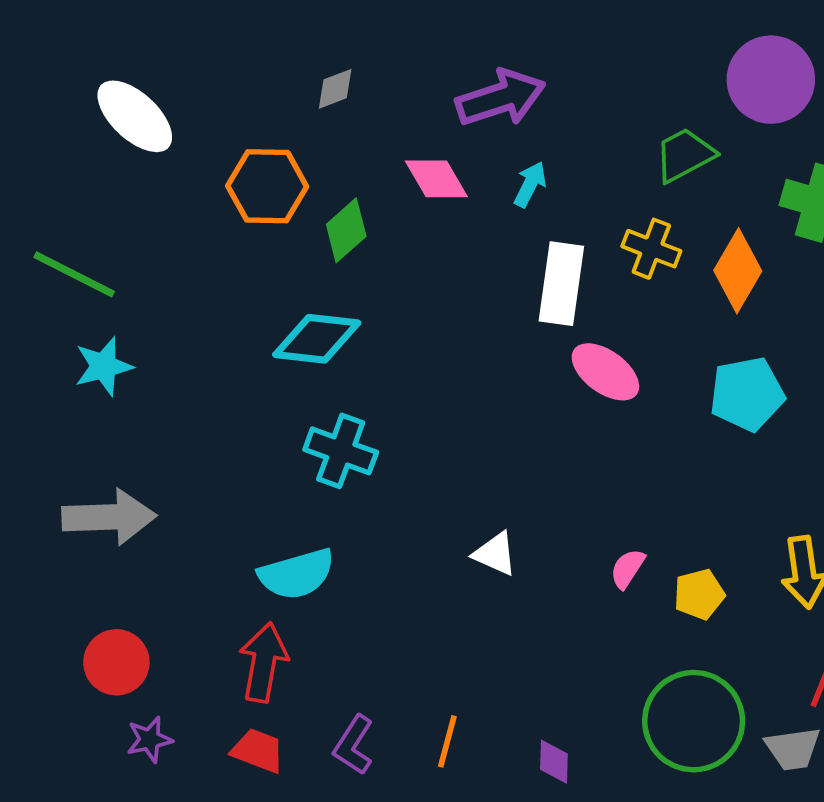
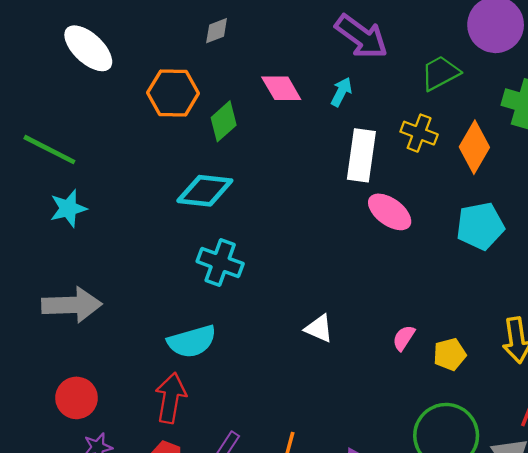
purple arrow: (501, 98) -> (361, 37), moved, turned 54

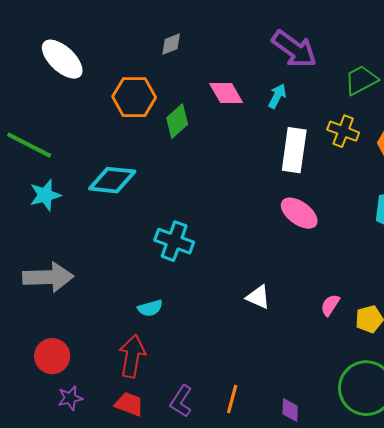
cyan diamond: (205, 191) -> (112, 180), moved
pink ellipse: (390, 212) -> (299, 213), moved
cyan semicircle: (192, 341) -> (150, 308), size x0.6

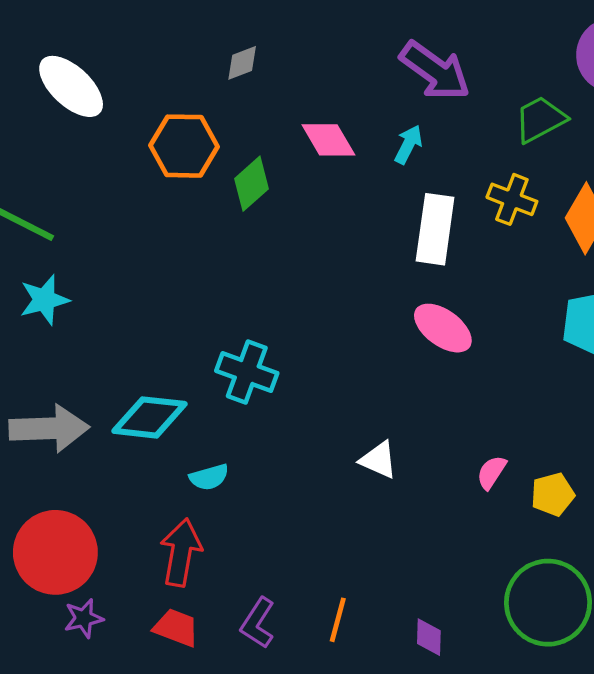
cyan diamond: (112, 180) -> (150, 417), moved
red circle: (52, 356) -> (55, 552), size x1.5

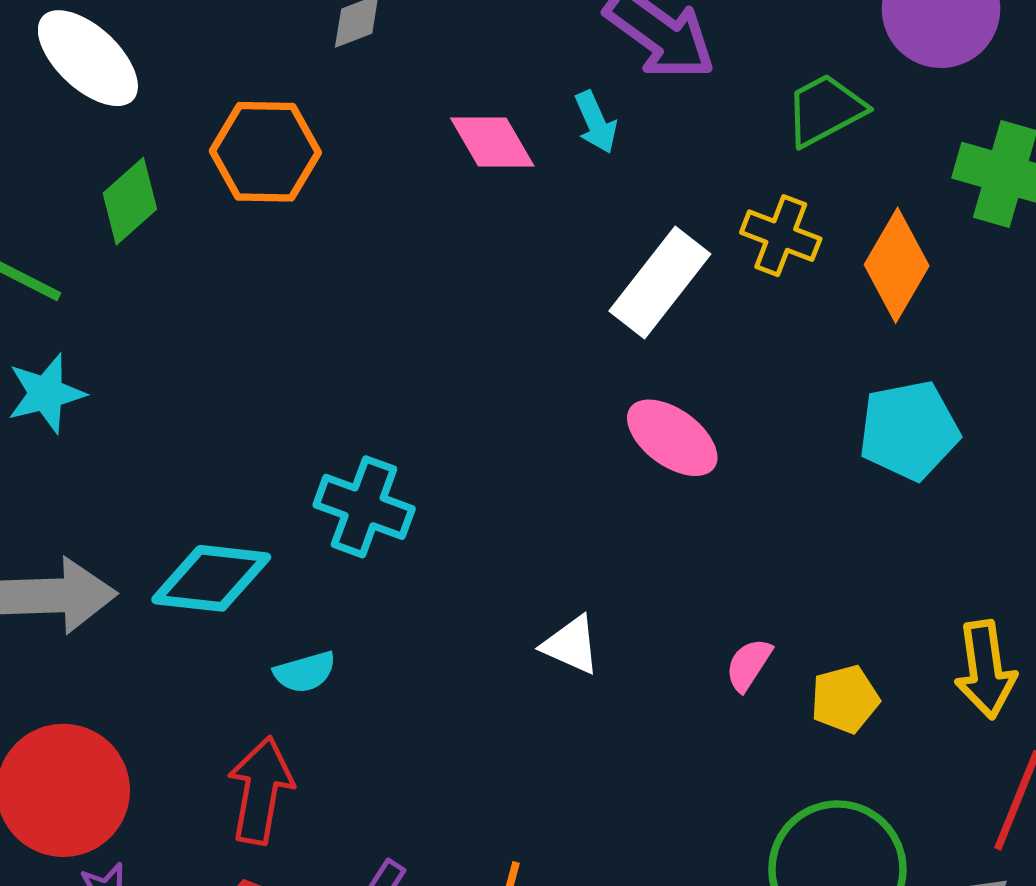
cyan arrow: (408, 144) -> (596, 122), moved, turned 129
green diamond: (251, 184) -> (130, 201), moved
white rectangle: (435, 229) -> (660, 282), turned 30

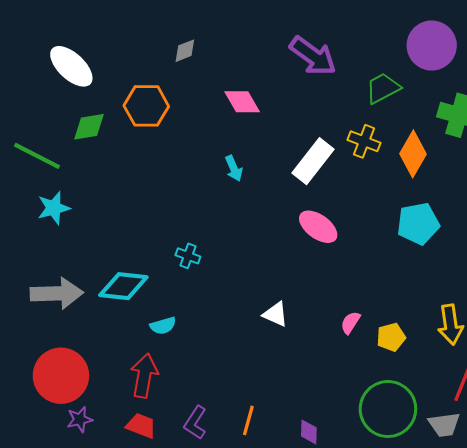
cyan arrow: (596, 122) -> (234, 168), moved
green diamond: (130, 201) -> (89, 127), turned 32
cyan cross: (364, 507) -> (188, 256), size x0.6

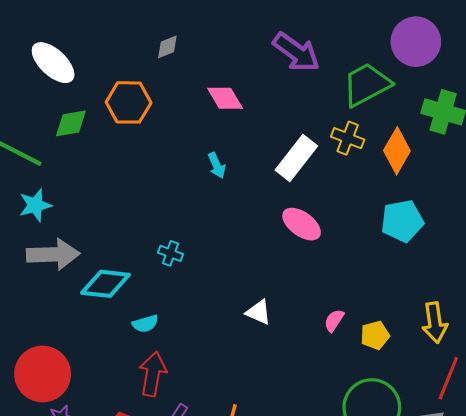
green trapezoid: (383, 88) -> (367, 85), size x1.4
gray arrow: (57, 293) -> (53, 254), moved
red arrow: (144, 376) -> (153, 374), moved

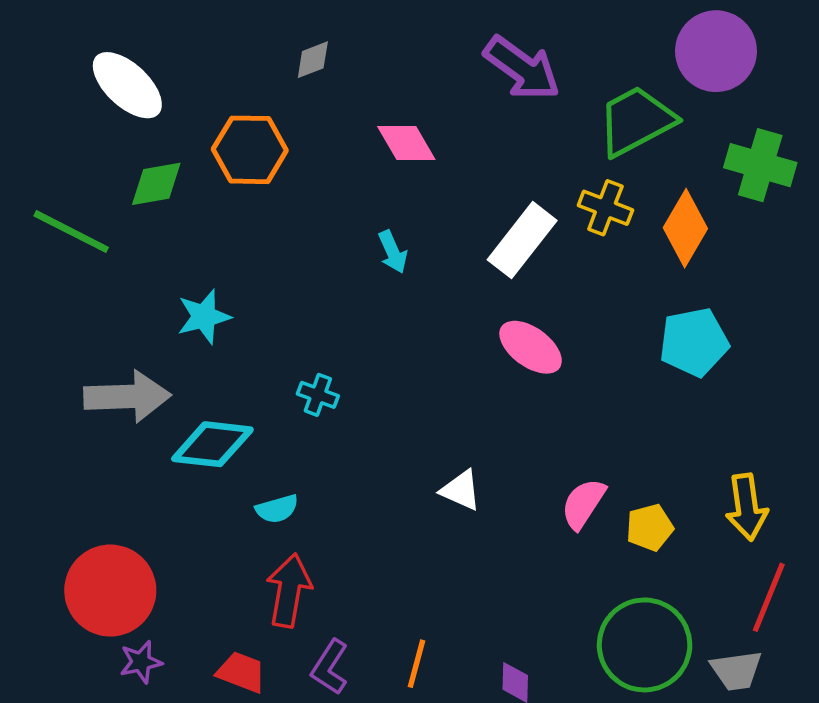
cyan star: (35, 205) -> (204, 317), moved
pink semicircle: (334, 321) -> (583, 504), size x1.4

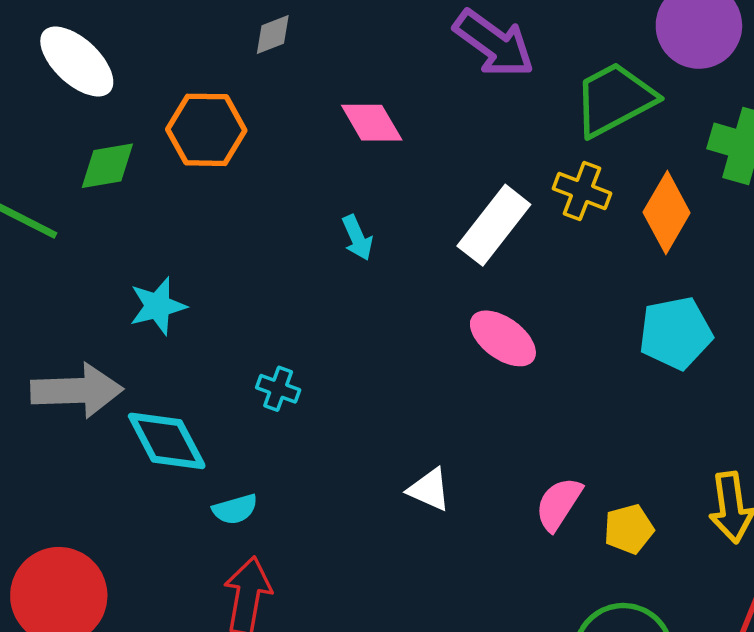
cyan diamond: (212, 444) -> (167, 441), turned 56

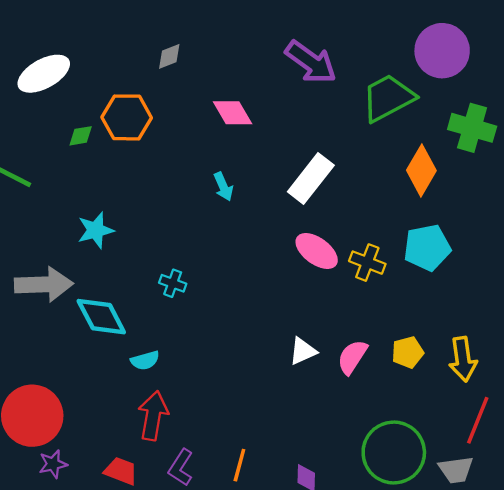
white ellipse: (77, 62) -> (44, 74), turned -72
green diamond: (107, 166) -> (81, 136), moved, size x0.7
yellow cross: (582, 191) -> (367, 263), moved
white triangle: (429, 489) -> (303, 351), moved, turned -48
yellow pentagon: (629, 529) -> (408, 352), moved

